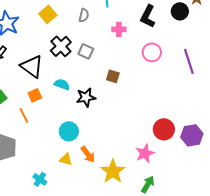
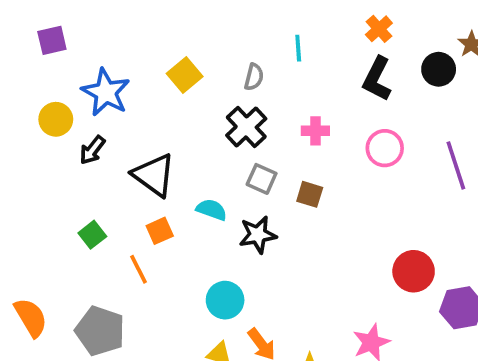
pink cross: (119, 29) -> (315, 131), moved
black cross: (61, 46) -> (246, 127), moved
gray square: (86, 51) -> (262, 179), moved
red circle: (164, 129) -> (414, 271), moved

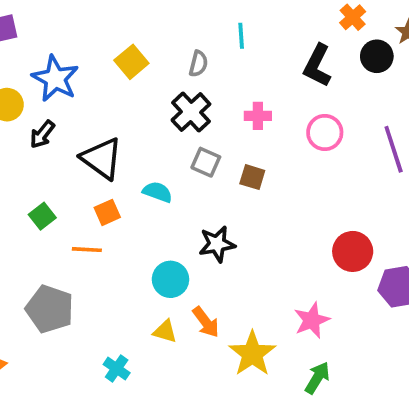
orange cross: (379, 29) -> (353, 17), moved
black star: (258, 235) -> (217, 244), moved
orange line: (138, 269) -> (87, 250), turned -60

